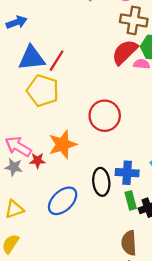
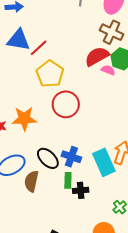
yellow pentagon: (43, 91) -> (50, 74), moved
black ellipse: (101, 182) -> (48, 158), turned -55
brown semicircle: (129, 243) -> (31, 181), moved

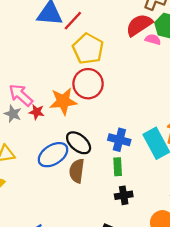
red circle: (66, 104) -> (88, 84), moved
black ellipse: (48, 158) -> (79, 143), moved
black cross: (81, 190) -> (124, 195), moved

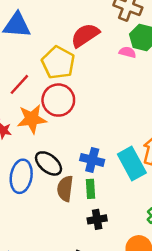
red line: (73, 21) -> (19, 84), moved
red semicircle: (139, 25) -> (85, 35), moved
blue ellipse: (53, 155) -> (21, 176), turned -48
brown semicircle: (77, 171) -> (65, 189), moved

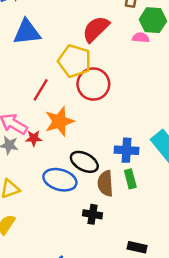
red circle: (58, 100) -> (93, 84), moved
blue ellipse: (21, 176) -> (60, 180), turned -72
black cross: (97, 219) -> (93, 214), moved, turned 30

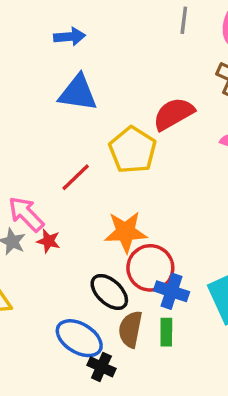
red circle: (93, 84) -> (150, 268), moved
orange star: (59, 121) -> (126, 232), moved
blue ellipse: (60, 180) -> (79, 338), moved

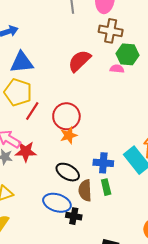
yellow pentagon: (133, 150) -> (18, 92), moved
orange star: (126, 232) -> (69, 135), size x0.7
red star: (49, 241) -> (26, 151), size x1.5
red circle: (150, 268) -> (66, 116), moved

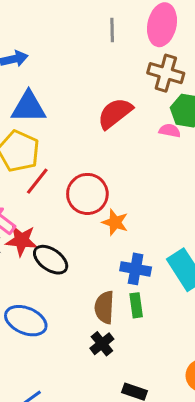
orange star: (69, 135) -> (115, 222), moved, turned 30
black ellipse: (68, 172) -> (51, 260), moved
blue ellipse: (57, 203) -> (26, 321), moved
black cross: (74, 216) -> (102, 344), moved, turned 35

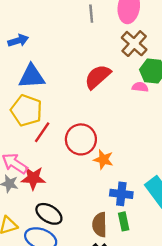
brown cross: (166, 73) -> (134, 44), turned 30
black ellipse: (51, 260) -> (49, 214), moved

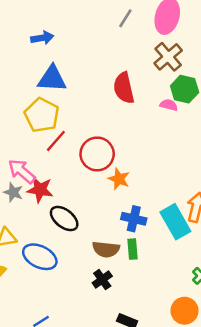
gray line: (91, 14) -> (125, 18), turned 30
red semicircle: (98, 77) -> (124, 88), turned -68
black ellipse: (49, 214) -> (64, 218), moved
brown semicircle: (100, 225) -> (106, 249), turned -90

